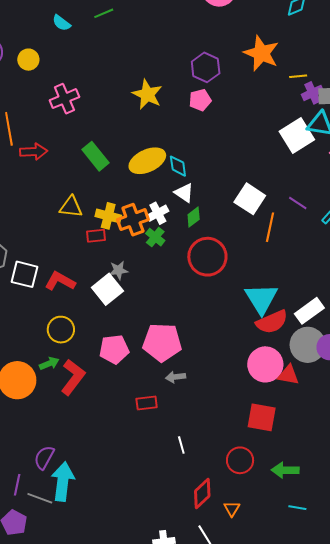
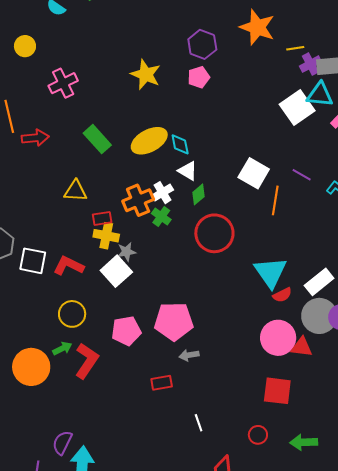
yellow cross: (108, 216) -> (106, 236), moved
red semicircle: (272, 322) -> (282, 295), size x0.6
red circle: (240, 460) -> (258, 435), size x0.7

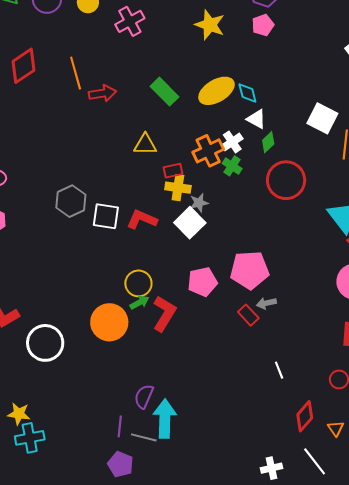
pink cross: (63, 83) -> (130, 21), moved
yellow circle: (72, 314) -> (138, 283), moved
red rectangle: (162, 383) -> (248, 315), moved, turned 60

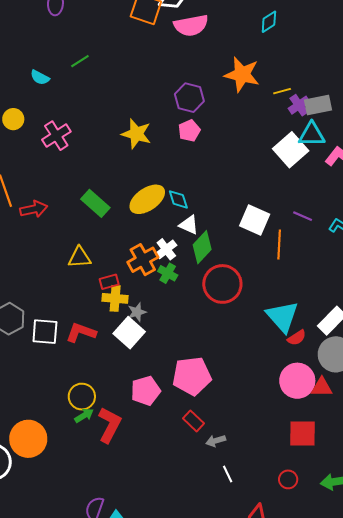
green diamond: (268, 142) -> (202, 247), size x1.5
gray arrow: (266, 303) -> (216, 441), moved
orange circle: (109, 322) -> (28, 439), moved

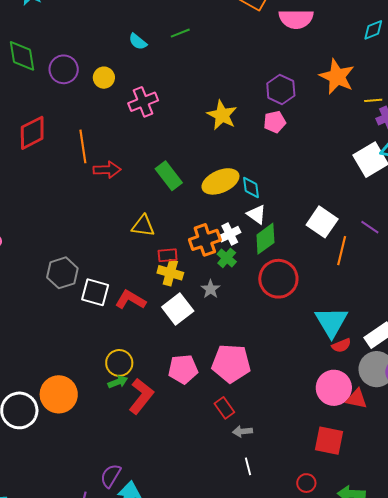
gray star: (137, 312) -> (211, 289), moved, turned -30

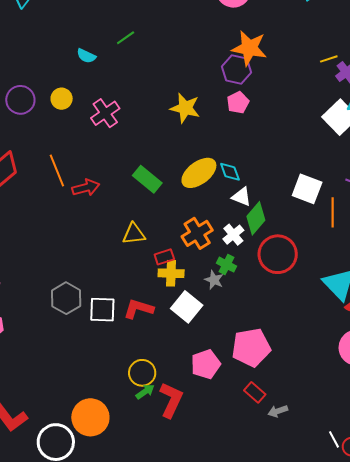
orange star: (337, 77) -> (249, 48), moved
white cross: (230, 234) -> (233, 235), moved
green cross: (227, 258) -> (226, 265), moved
white line: (248, 466) -> (334, 439), moved

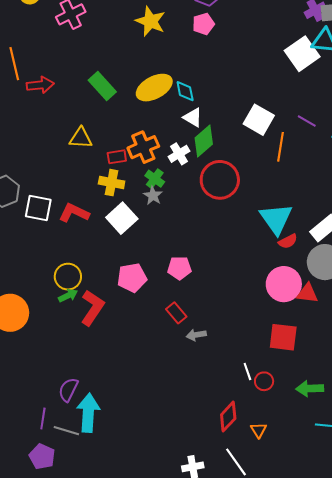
red rectangle: (164, 257) -> (117, 157), moved
green cross: (226, 265) -> (155, 179), moved
pink pentagon: (251, 347) -> (179, 268), size x0.6

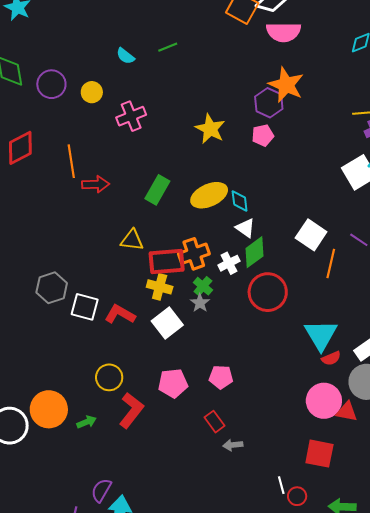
green rectangle: (102, 86) -> (157, 190), turned 68
red rectangle: (117, 157) -> (167, 262), size x1.8
green arrow: (68, 296) -> (87, 422), moved

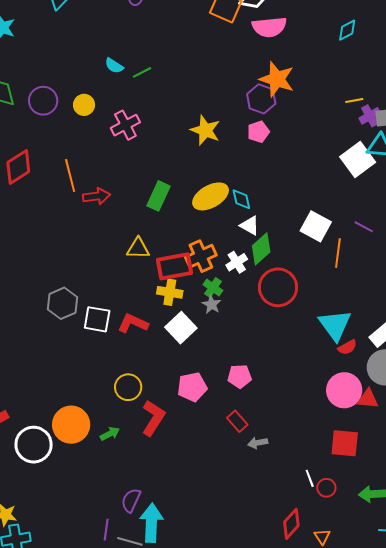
green line: (168, 47) -> (142, 72), moved

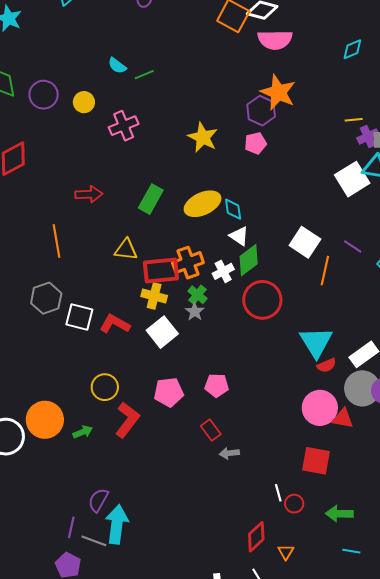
orange line: (70, 175) -> (57, 241), moved

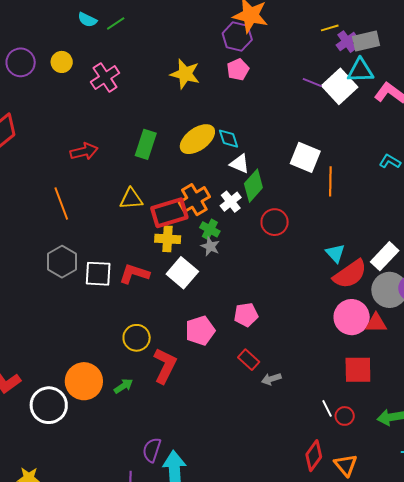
purple line: (353, 246) -> (312, 83), moved
red circle: (262, 300) -> (275, 222), size x0.7
cyan triangle: (316, 342) -> (335, 253), size x0.6
red semicircle: (327, 365) -> (350, 274), size x1.8
orange triangle: (286, 552) -> (346, 465), size x1.4

